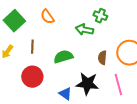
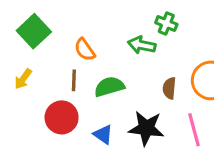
orange semicircle: (47, 17) -> (85, 50), moved
brown line: (32, 47) -> (74, 80), moved
blue triangle: (65, 94) -> (103, 134), moved

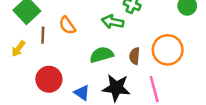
brown line: (74, 80) -> (43, 35), moved
green semicircle: (109, 87) -> (102, 55), moved

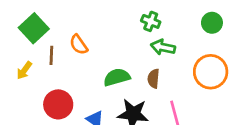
green arrow: (113, 22) -> (163, 47), moved
orange circle: (168, 50) -> (211, 72), moved

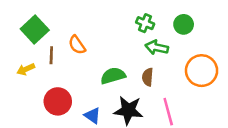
green circle: (212, 23) -> (184, 24), moved
yellow arrow: (24, 70) -> (26, 69), turned 30

